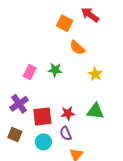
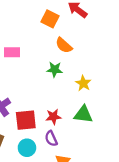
green star: (55, 70) -> (55, 70), moved
pink rectangle: (30, 72) -> (12, 52), moved, turned 64
yellow star: (95, 74) -> (83, 83), moved

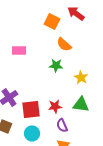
purple semicircle: (51, 139) -> (62, 125), moved

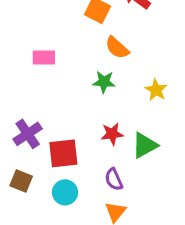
yellow star: (81, 77) -> (156, 90), moved
green triangle: (81, 104) -> (145, 145), turned -36
red star: (55, 106) -> (112, 134), moved

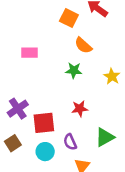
green triangle: (145, 145) -> (105, 137), moved
purple semicircle: (114, 179) -> (70, 142), moved
brown square: (21, 181) -> (13, 143), turned 35

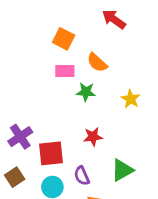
orange square: (69, 18) -> (64, 39), moved
pink rectangle: (30, 53) -> (65, 71), moved

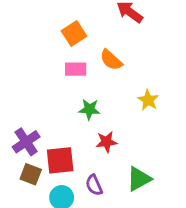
orange square: (64, 39) -> (74, 34), turned 30
green star: (86, 92) -> (89, 109), moved
brown square: (15, 177) -> (31, 174), moved, turned -36

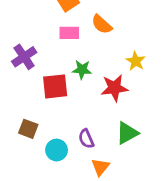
purple cross: (26, 142) -> (24, 57), moved
red star: (106, 142) -> (114, 88), moved, size x1.4
red square: (60, 160) -> (55, 86), moved

